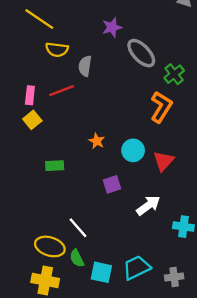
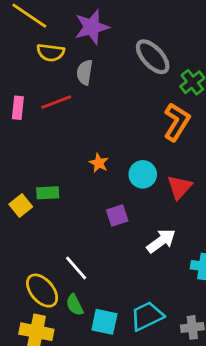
purple star: (112, 27) -> (92, 27), moved, size x1.4
yellow square: (32, 120) -> (21, 206), moved
yellow ellipse: (50, 246) -> (42, 291), turned 32

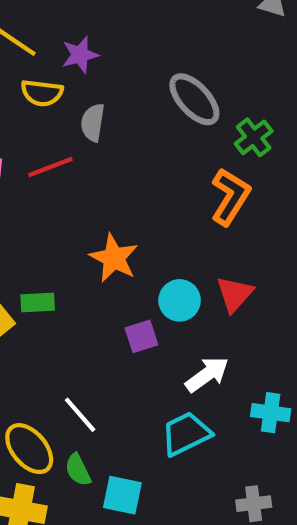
purple star: (92, 27) -> (80, 55), moved, size x0.7
orange star: (99, 163) -> (114, 258), size x1.6
cyan circle: (143, 174) -> (180, 300), moved
cyan trapezoid: (147, 316) -> (186, 434), moved

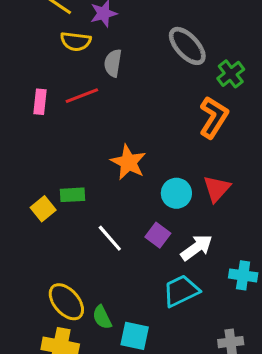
purple square: (141, 336) -> (158, 235), moved, turned -35
white line: (80, 415) -> (110, 238), moved

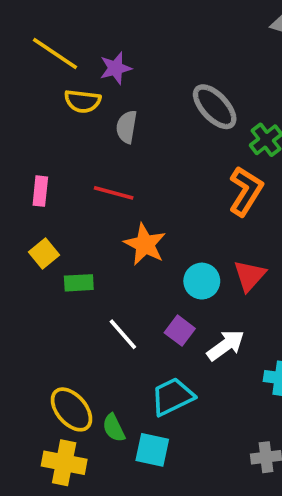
red line: (82, 96) -> (114, 193), moved, turned 36
pink rectangle: (40, 102) -> (40, 191), moved
yellow square: (43, 209) -> (44, 254), moved
cyan trapezoid: (181, 291) -> (172, 397), moved

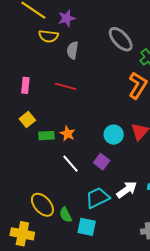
orange star: (145, 244) -> (67, 134), moved, size x0.7
white arrow: (226, 345) -> (127, 190), moved
yellow cross: (64, 463) -> (22, 234), moved

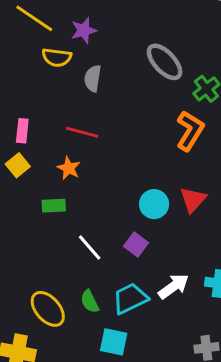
yellow square: (27, 119) -> (18, 165), moved
orange star: (67, 134) -> (69, 168), moved
green semicircle: (65, 215) -> (90, 301), moved

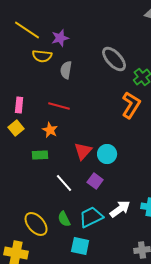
red triangle: (193, 200) -> (83, 151), moved

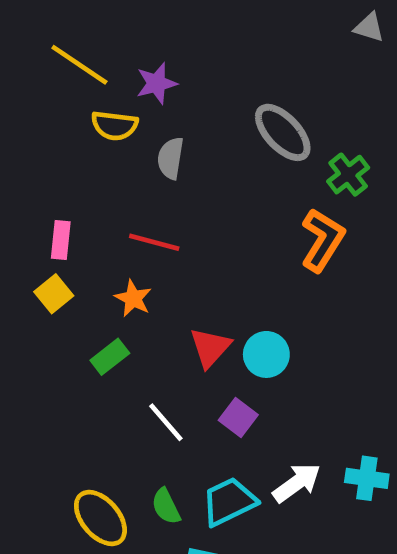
green rectangle: (40, 155) -> (110, 357), turned -35

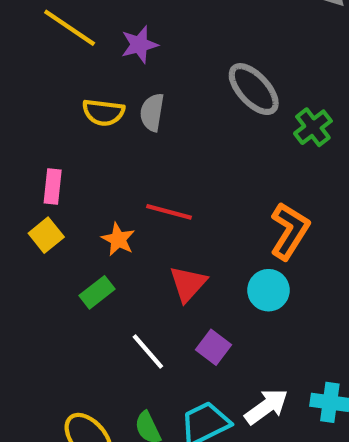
yellow semicircle: (114, 125) -> (103, 112), moved
orange L-shape: (322, 240) -> (290, 231), moved
red line: (154, 242) -> (169, 212), moved
cyan circle: (266, 354) -> (268, 290), moved

